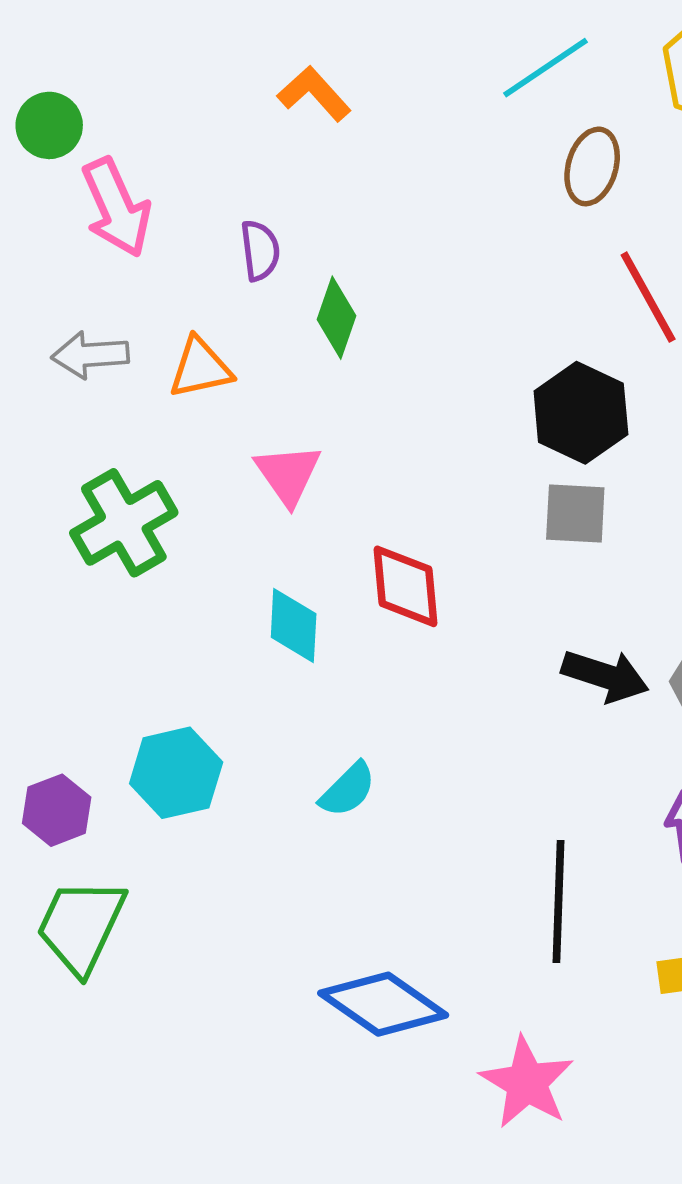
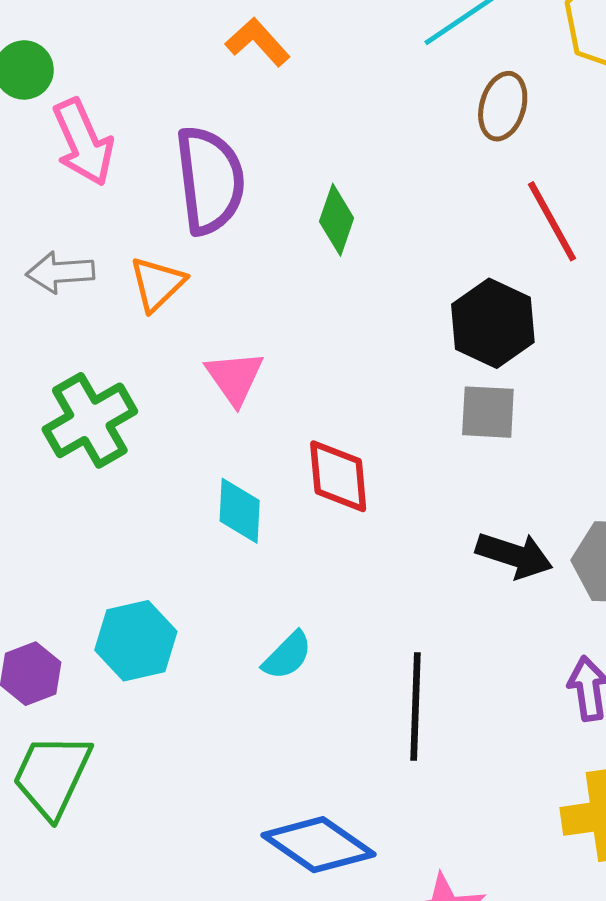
purple semicircle: (260, 250) -> (210, 180), size x2.0
green diamond: (337, 318) -> (337, 220), moved
orange triangle: (200, 368) -> (157, 284), turned -32
black line: (559, 902) -> (416, 707), moved

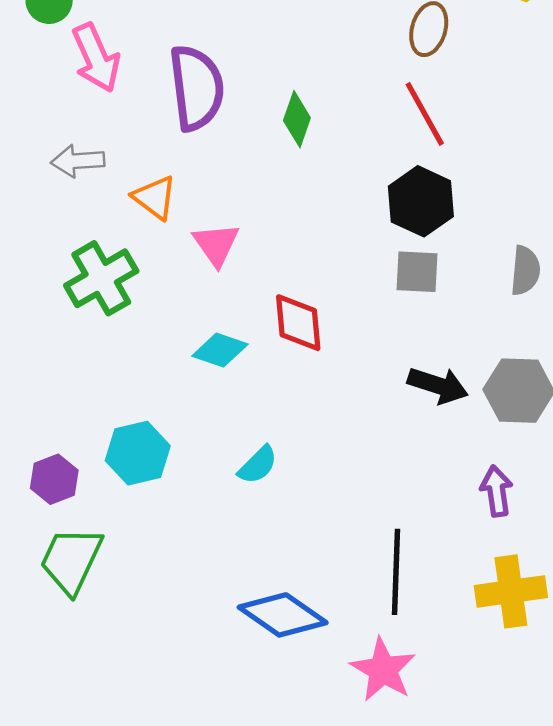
red line: (552, 221) -> (425, 114), moved
orange triangle: (157, 284) -> (155, 197), moved, turned -39
cyan diamond: (240, 511) -> (220, 350), turned -74
black line: (416, 707) -> (396, 572), moved

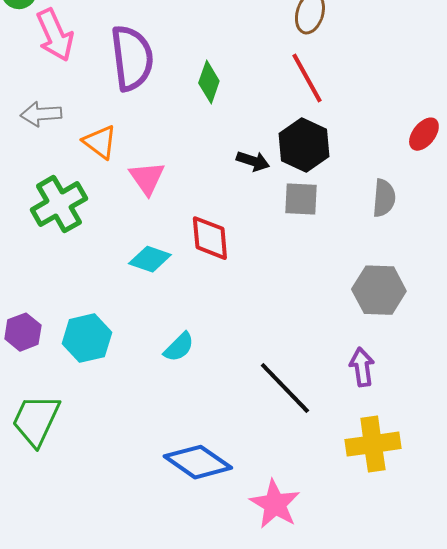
black arrow: (438, 385) -> (253, 161), moved, size x0.7
purple hexagon: (54, 479) -> (23, 332), moved
black line: (396, 572) -> (285, 388), moved, turned -46

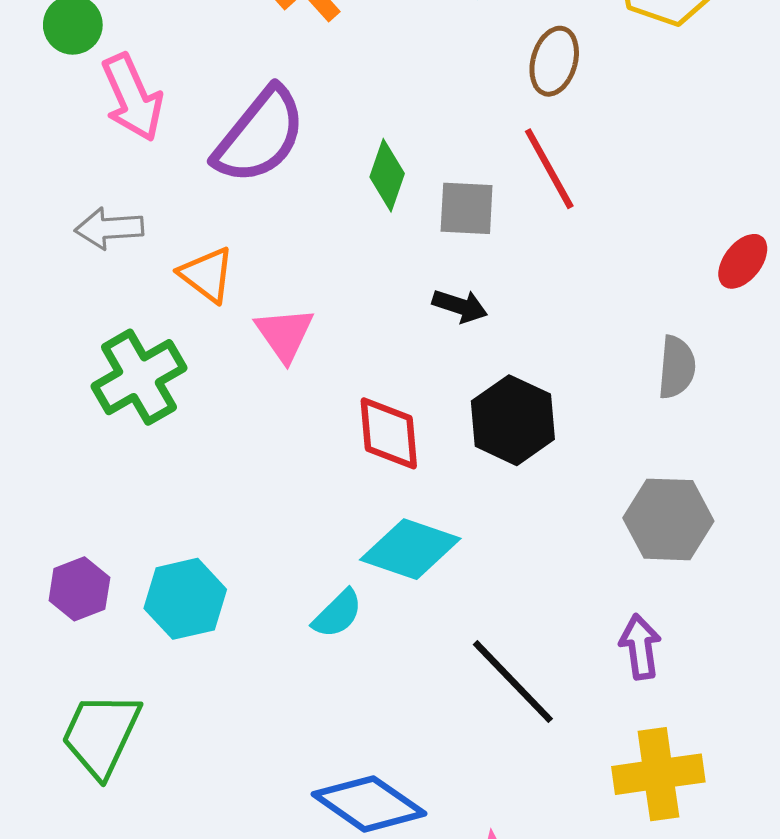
purple semicircle: (132, 58) -> (260, 136), turned 46
black hexagon: (304, 145) -> (513, 420), moved
gray square: (301, 199) -> (467, 208), moved
cyan diamond: (150, 259) -> (410, 549), moved, size x1.4

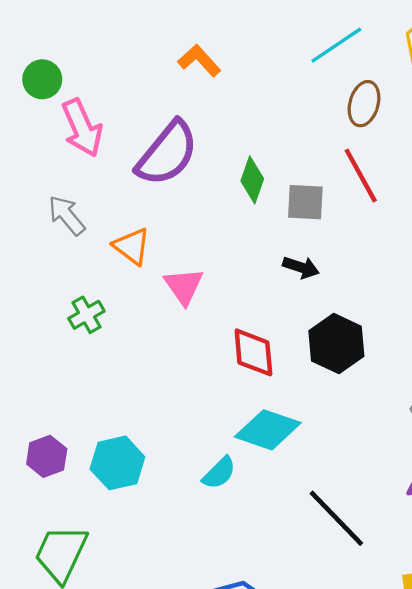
gray arrow: (109, 228) -> (67, 215), turned 54
green cross: (139, 377) -> (86, 315), size x0.6

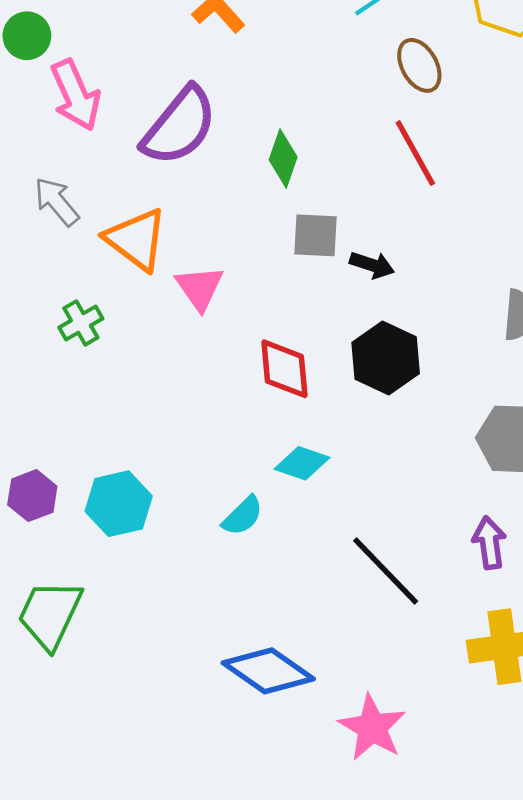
brown ellipse: (364, 104) -> (419, 65), turned -45
gray square: (305, 202) -> (315, 235), moved
orange triangle: (132, 246) -> (136, 239), size x1.4
black arrow: (301, 267) -> (372, 265), moved
cyan diamond: (268, 430) -> (302, 463), size x0.7

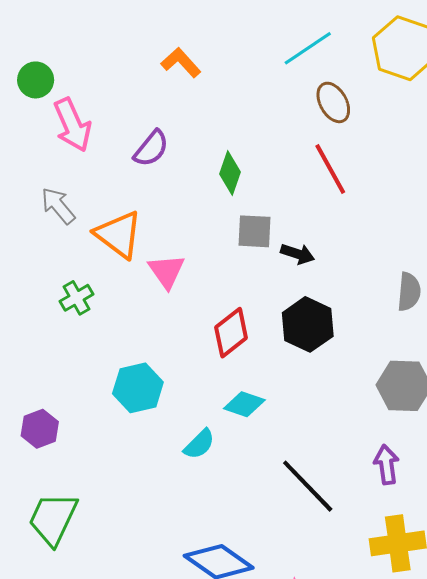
purple semicircle: (179, 126) -> (151, 148), size x0.6
red diamond: (284, 369) -> (231, 333), turned 57
cyan hexagon: (119, 504) -> (138, 388), moved

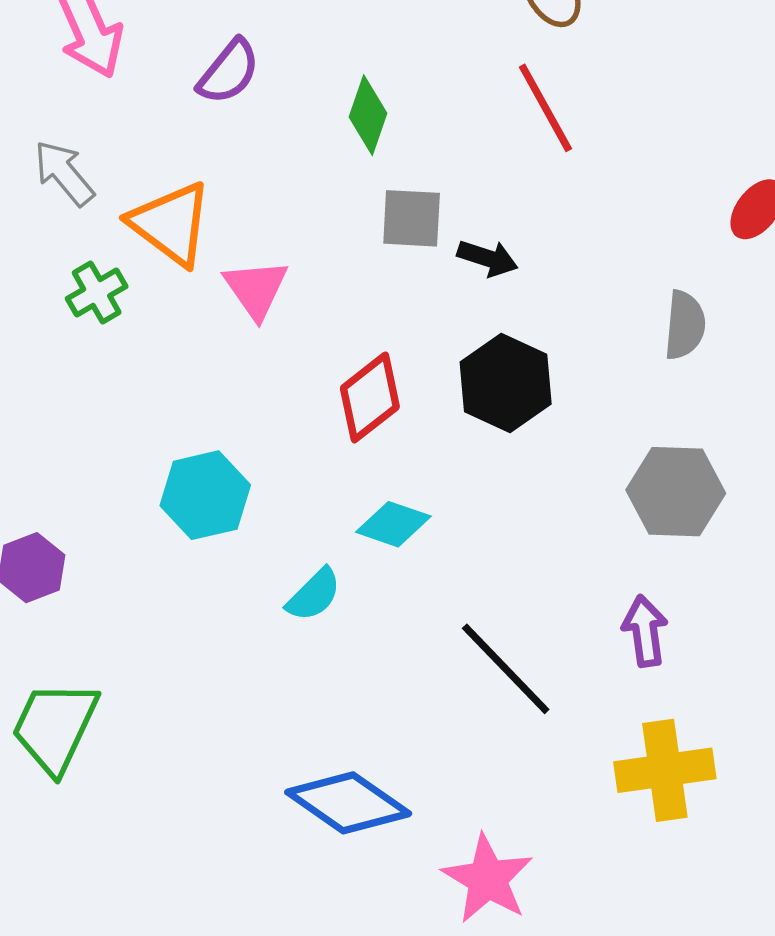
green cross: (77, 298) -> (97, 293), moved

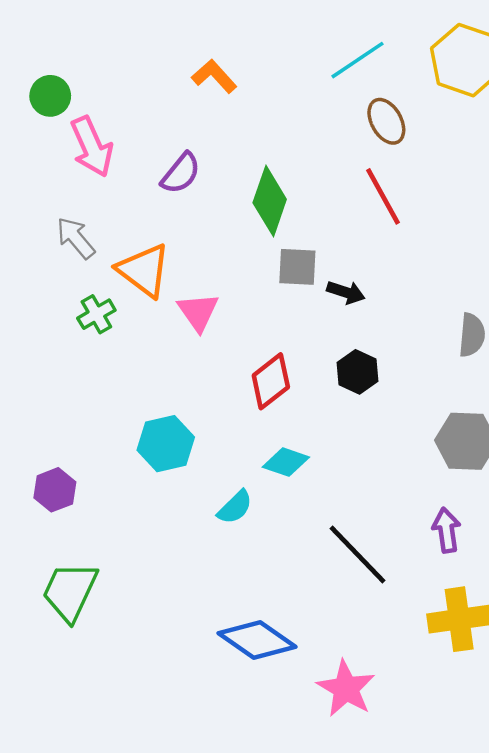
green diamond: (368, 115) -> (270, 201), size x1.4
black hexagon: (506, 383) -> (358, 372), size x0.7

